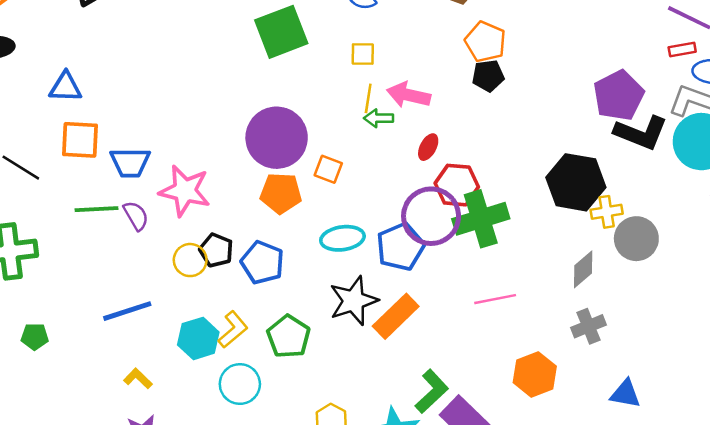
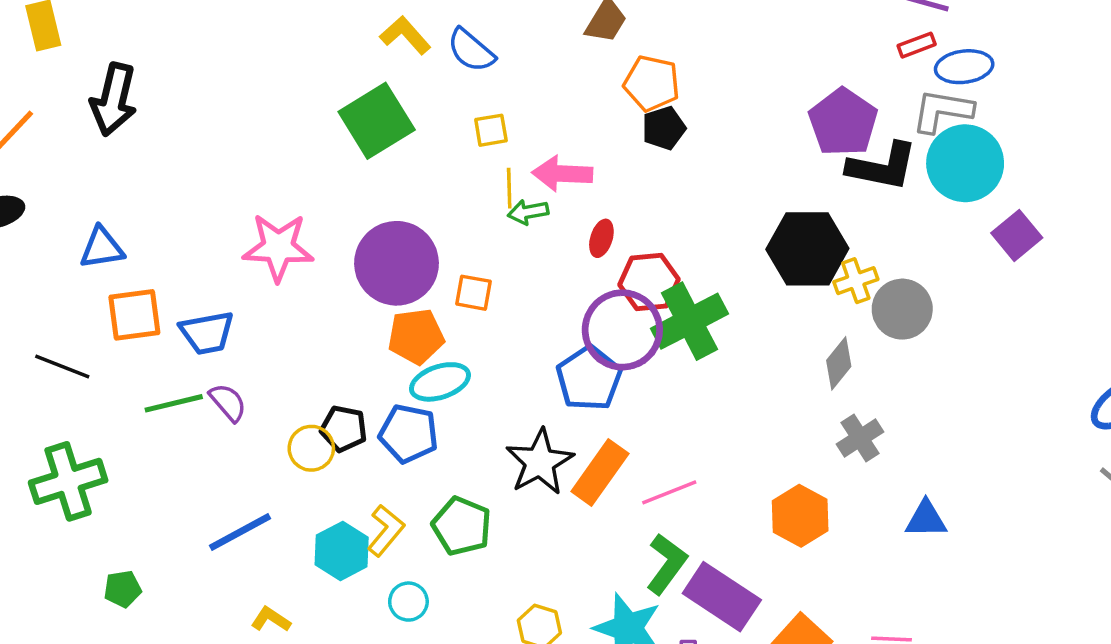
pink star: (185, 191) -> (278, 247), moved
cyan ellipse: (342, 238) -> (440, 382), moved
pink line: (495, 299) -> (669, 492), moved
cyan circle: (240, 384) -> (408, 602), size x0.7

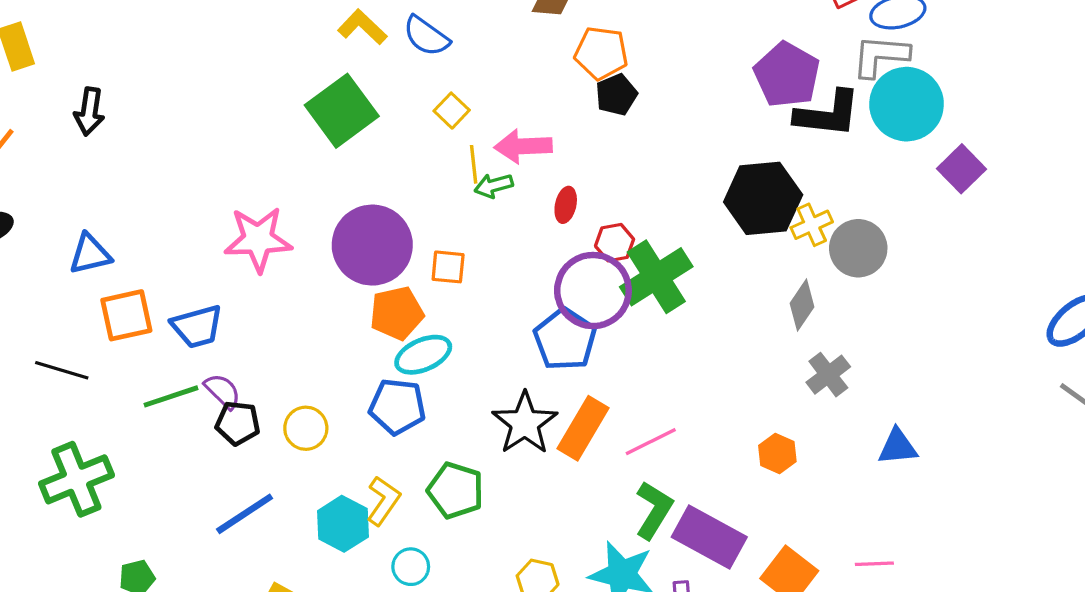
black arrow: (114, 99) -> (89, 111), size x0.7
yellow square: (491, 130) -> (452, 111), turned -32
red hexagon: (649, 282) -> (615, 243), size x0.7
black pentagon: (344, 429) -> (238, 423), moved
orange hexagon: (800, 516) -> (777, 454), size x0.7

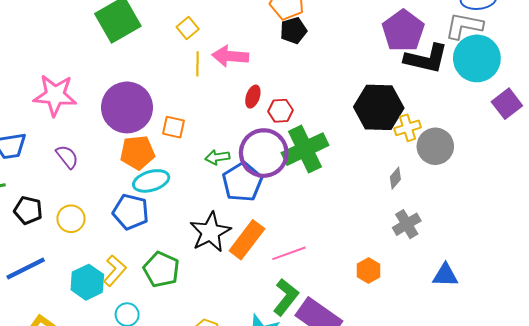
green arrow: (494, 186) -> (217, 157), moved
red hexagon: (615, 243) -> (280, 111), moved
gray diamond: (802, 305) -> (395, 178), size x0.7
purple semicircle: (223, 391) -> (67, 157), moved

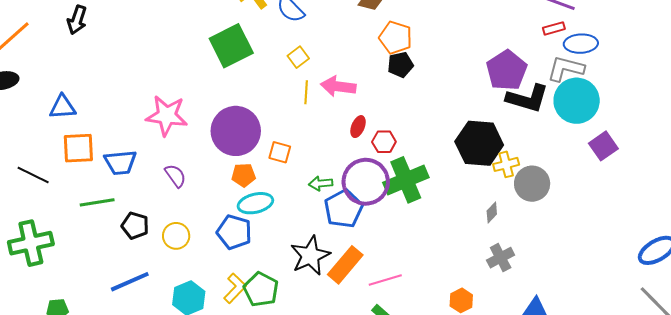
orange pentagon: (137, 153) -> (244, 175), size x0.7
yellow L-shape: (115, 271) -> (235, 288), moved

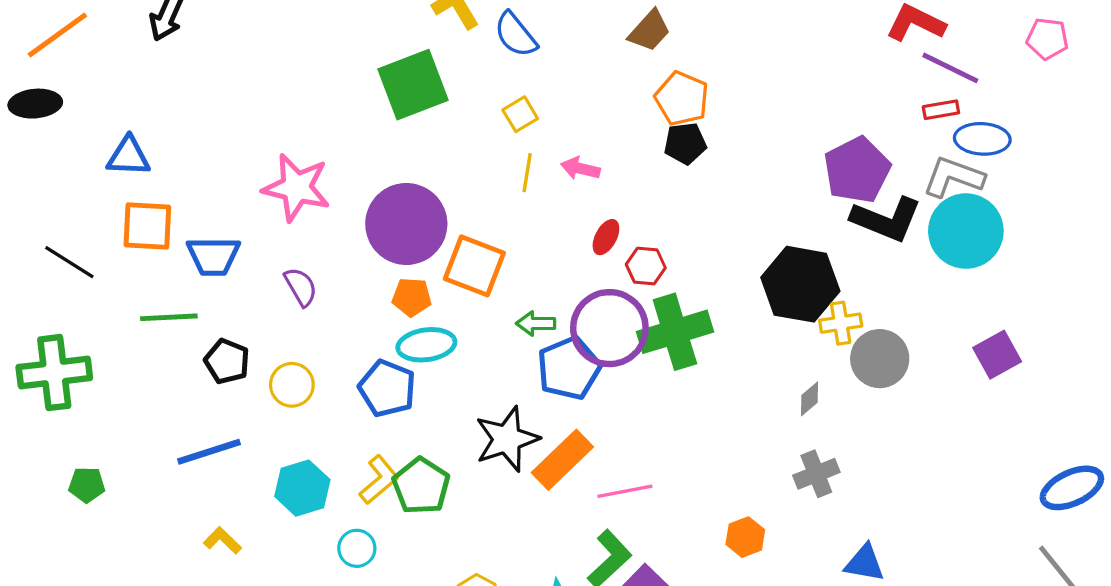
pink arrow: (338, 86) -> (580, 168), size x0.7
purple square: (603, 146) -> (997, 355), moved
orange square: (280, 152) -> (474, 266), size x1.6

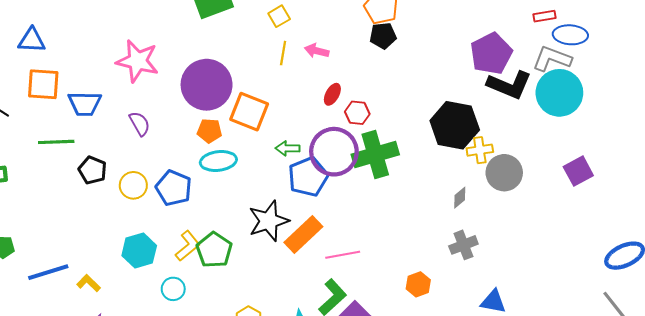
blue pentagon: (387, 388) -> (174, 188), moved
blue line: (209, 452) -> (48, 272), moved

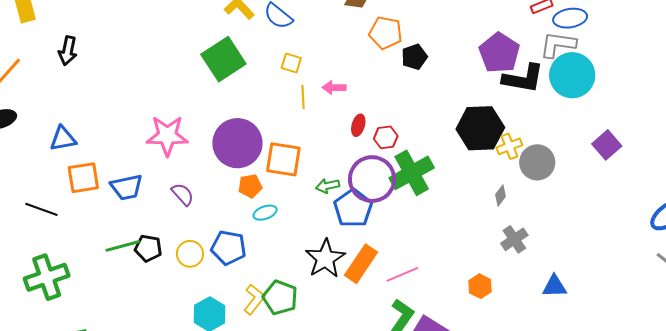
yellow square: (279, 16) -> (291, 63), turned -30
black pentagon: (383, 36) -> (414, 57), moved
green line: (56, 142) -> (123, 246), moved
cyan ellipse: (218, 161) -> (265, 213), size x0.7

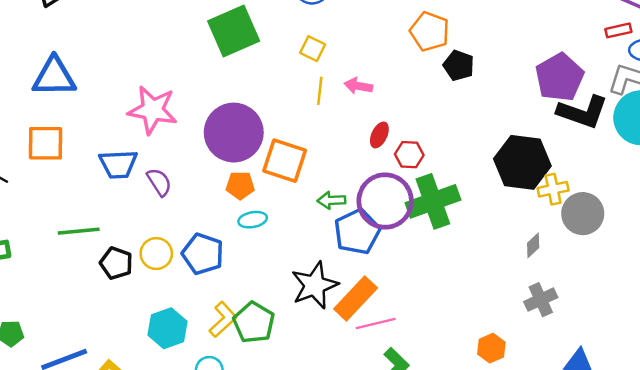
black pentagon: (414, 57) -> (459, 65), turned 30
blue triangle: (63, 139) -> (54, 77), moved, size x1.4
blue trapezoid: (127, 187) -> (118, 164), moved
black pentagon: (148, 248) -> (116, 263), moved
pink line: (402, 274) -> (376, 324), moved

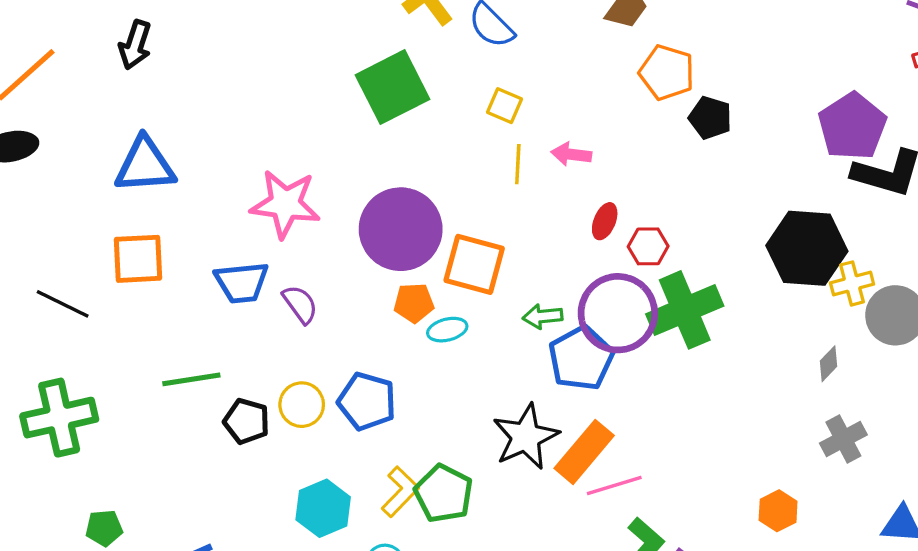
cyan ellipse: (253, 220) -> (447, 330), moved

